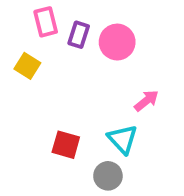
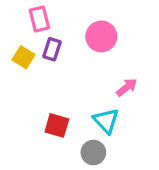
purple rectangle: (79, 35) -> (52, 49), moved

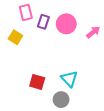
purple rectangle: (52, 49) -> (43, 22), moved
pink arrow: (127, 87) -> (93, 32), moved

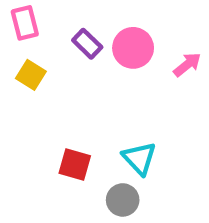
pink rectangle: (26, 12) -> (25, 23), moved
purple rectangle: (43, 22) -> (87, 44), turned -64

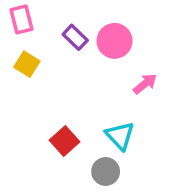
pink arrow: (187, 65) -> (145, 84), moved
red square: (75, 165) -> (64, 141), turned 32

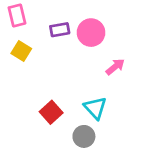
purple rectangle: (75, 37) -> (60, 30), turned -54

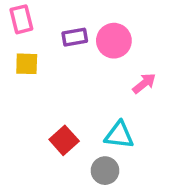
yellow square: (21, 51) -> (27, 64), turned -30
cyan triangle: (95, 108) -> (119, 135), turned -40

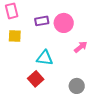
cyan triangle: (119, 135) -> (45, 58), moved
gray circle: (105, 171) -> (77, 86), moved

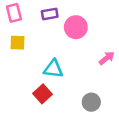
purple rectangle: (42, 21) -> (50, 14), moved
pink arrow: (81, 47) -> (107, 58), moved

